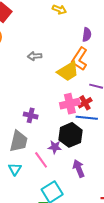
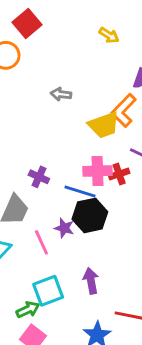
blue line: (87, 118) -> (80, 191), moved
purple arrow: (79, 168) -> (91, 281), moved

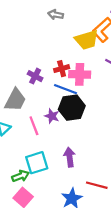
red cross: (119, 174) -> (62, 69), moved

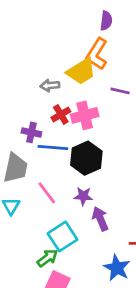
gray arrow: (56, 15) -> (50, 85), moved
blue line: (65, 89) -> (53, 148), moved
purple star: (52, 116) -> (83, 196), moved

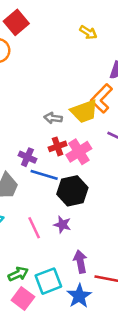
pink cross: (85, 115) -> (79, 152), turned -30
pink line: (47, 193) -> (34, 228), moved
purple arrow: (100, 219) -> (80, 262), moved
cyan square: (62, 236) -> (48, 281), moved

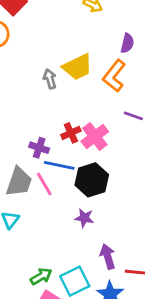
yellow trapezoid: (84, 111) -> (78, 67), moved
gray arrow: (53, 118) -> (50, 79), moved, turned 72
pink line: (34, 228) -> (44, 184), moved

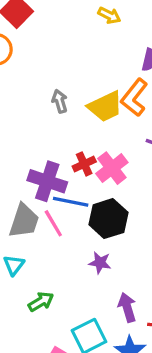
yellow trapezoid: (78, 67) -> (105, 106), moved
purple cross: (39, 148) -> (47, 181), size x1.6
green arrow: (41, 276) -> (41, 302), moved

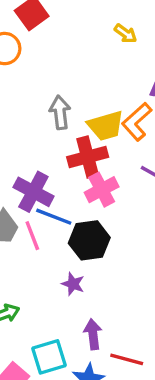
gray arrow: (60, 101) -> (60, 112), size x1.4
red cross: (84, 164) -> (88, 157), moved, size x1.6

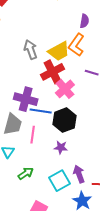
pink line: (32, 236) -> (33, 135), moved, turned 42
cyan square: (49, 357) -> (59, 181), moved

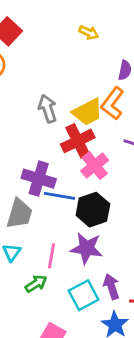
pink line: (33, 135) -> (52, 256), moved
purple star: (61, 147) -> (87, 248), size x1.6

